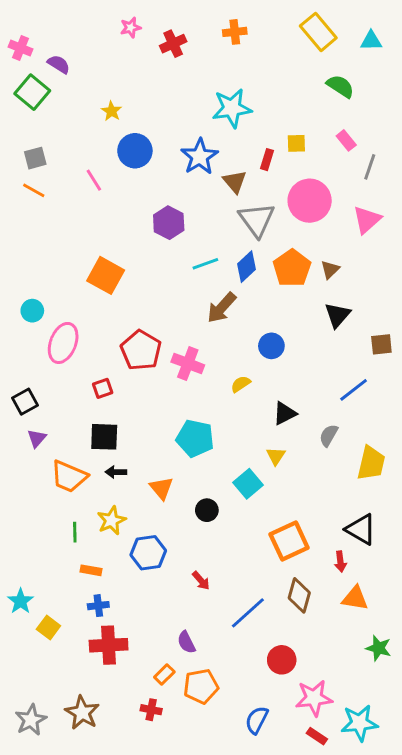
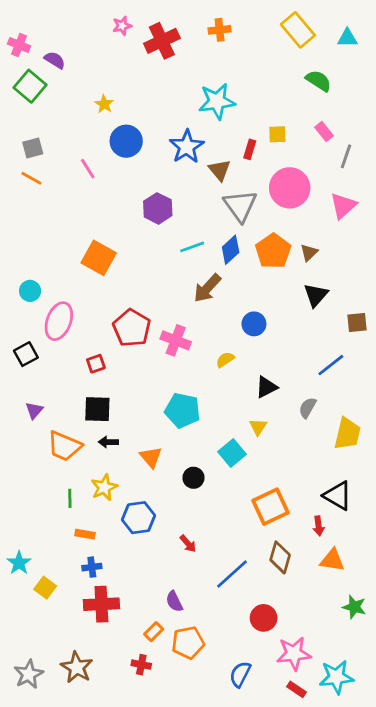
red cross: (173, 44) -> (162, 41), size x1.4
black square: (25, 402) -> (26, 354), moved

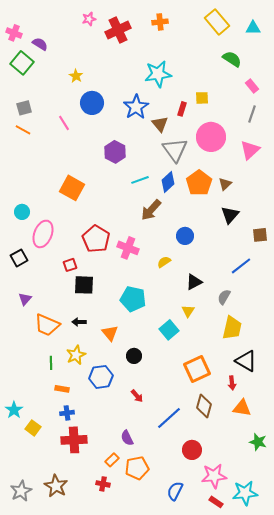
pink rectangle: (324, 132) -> (252, 86), moved
black square: (97, 409) -> (84, 285), moved
yellow trapezoid: (347, 434) -> (232, 328), moved
black circle: (193, 478) -> (134, 356), moved

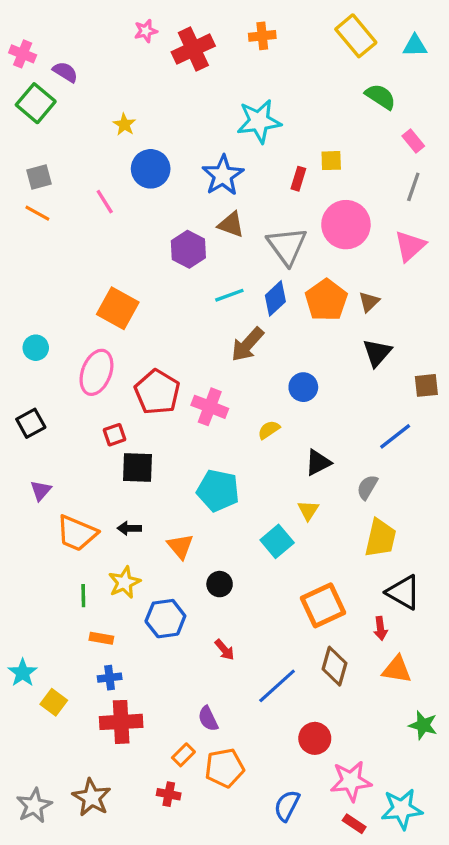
brown triangle: (160, 124) -> (231, 225), moved, turned -30
pink ellipse: (43, 234) -> (96, 372), moved

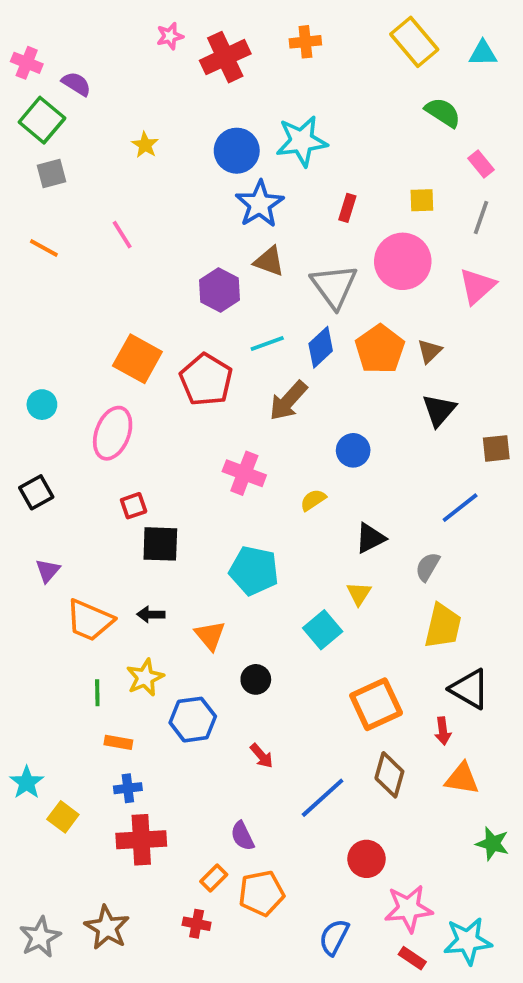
yellow square: (331, 161) -> (422, 200), moved
blue circle: (151, 169) -> (237, 151), moved
gray square: (39, 177) -> (52, 174), moved
red pentagon: (157, 392) -> (206, 380), moved

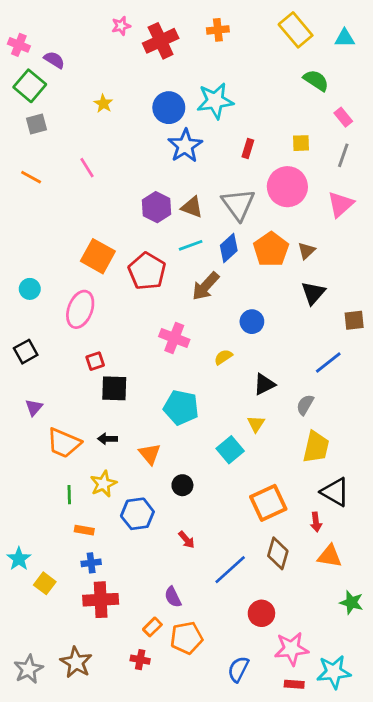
brown triangle: (269, 261) -> (192, 207), moved
red rectangle: (412, 958) -> (294, 684), turned -30

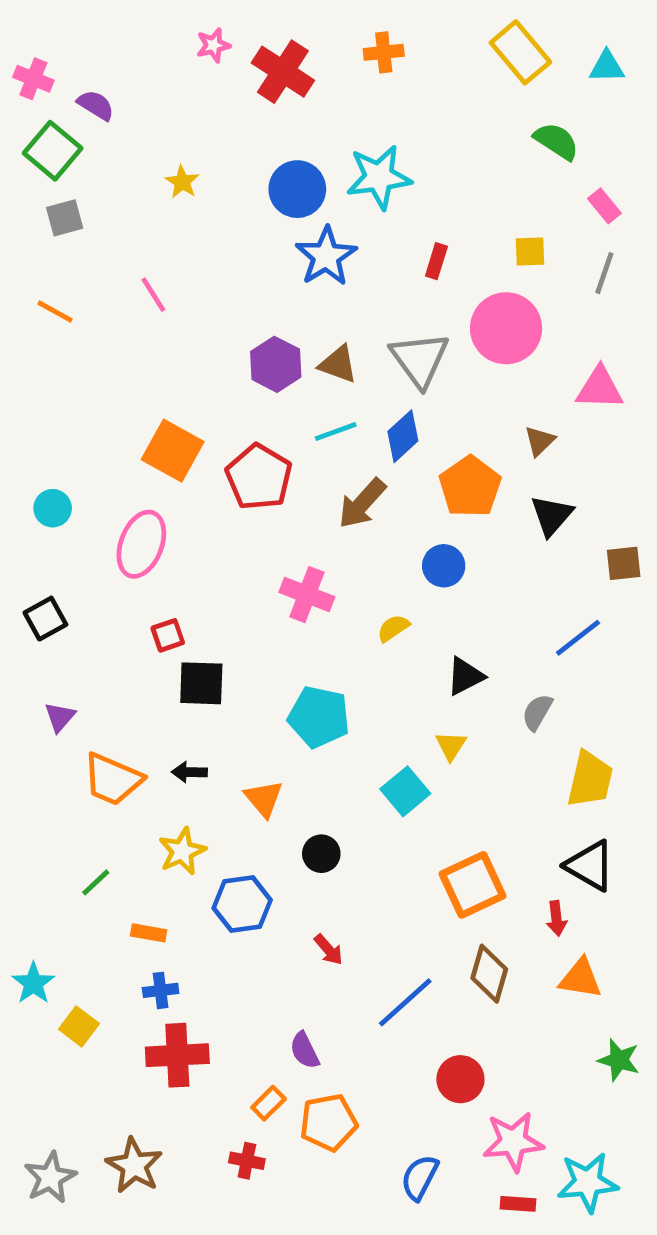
red cross: (161, 41) -> (283, 72), turned -32
pink triangle: (341, 204) -> (600, 388), moved, turned 44
orange pentagon: (271, 249) -> (470, 487), moved
yellow trapezoid: (316, 447) -> (590, 779), moved
green line: (69, 495) -> (96, 882), moved, turned 48

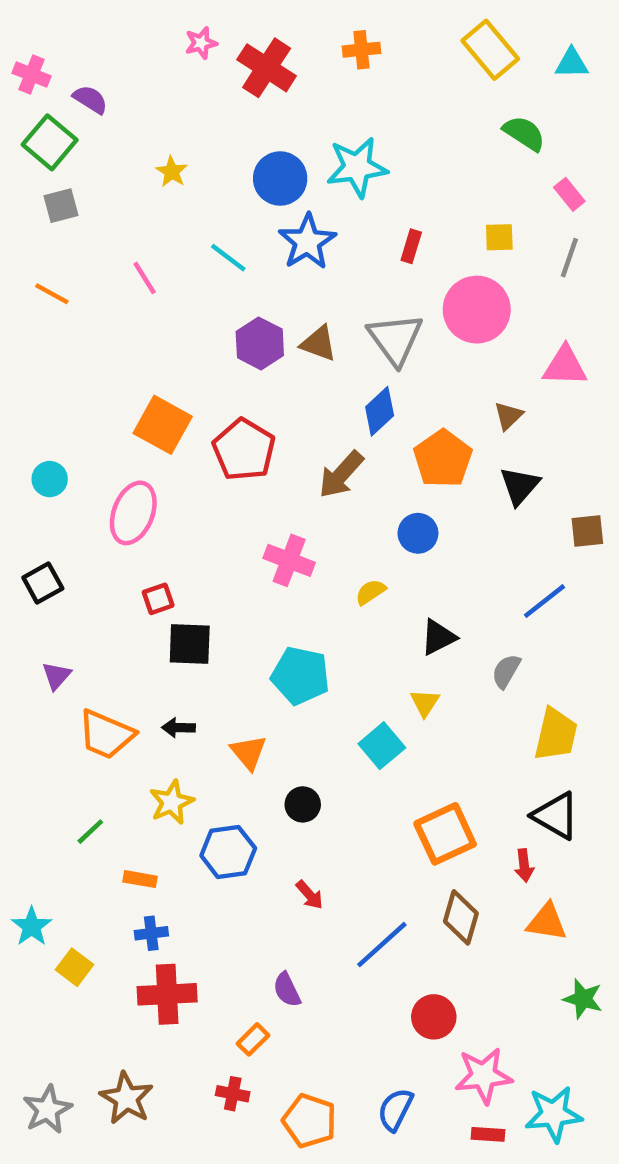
cyan line: (336, 431) -> (228, 258), moved, turned 57
orange pentagon: (328, 1122) -> (310, 1121), moved, turned 30

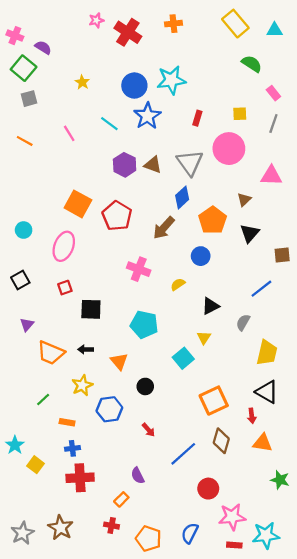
red square: (158, 599) -> (65, 288), moved

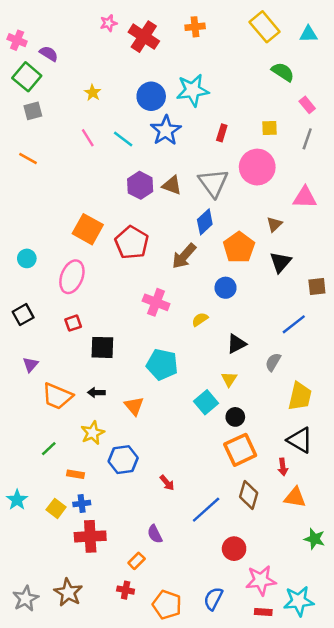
pink line: (69, 133) -> (88, 138), moved
black circle: (145, 386) -> (235, 417), moved
yellow square: (36, 465) -> (56, 508), moved

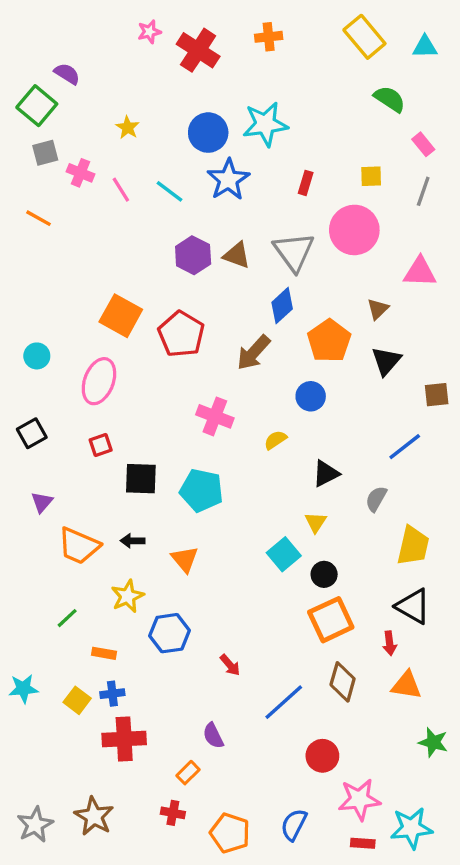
pink cross: (17, 40) -> (80, 173), moved
cyan pentagon: (162, 365) -> (201, 490), moved
cyan star: (17, 500) -> (23, 689), turned 30

